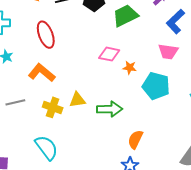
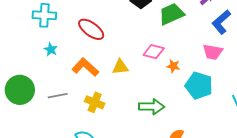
red ellipse: (46, 35) -> (91, 29), turned -36
yellow triangle: (77, 100) -> (120, 67), moved

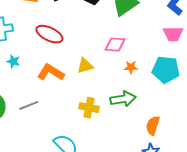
orange star: (173, 66) -> (131, 67), moved
yellow cross: (95, 102) -> (89, 108), moved

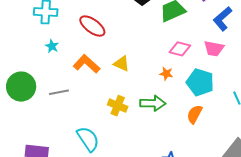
pink diamond: (115, 45) -> (180, 49), moved
yellow triangle: (85, 66) -> (122, 64), turned 30
orange semicircle: (153, 125) -> (195, 114), moved

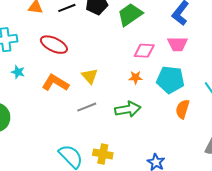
yellow triangle: (122, 64) -> (90, 76), turned 36
gray line: (59, 92) -> (87, 107), moved
yellow cross: (118, 106) -> (103, 154), moved
orange semicircle: (195, 114) -> (182, 109), moved

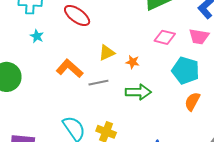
yellow triangle: (90, 76) -> (107, 53), turned 36
orange star: (136, 77) -> (133, 62), moved
orange L-shape: (55, 83) -> (70, 68), moved

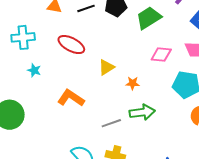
yellow triangle: (107, 53) -> (106, 67), moved
gray line: (98, 83) -> (111, 123), moved

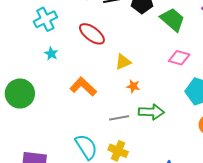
green trapezoid: (149, 18) -> (172, 20), turned 64
cyan cross: (23, 37) -> (45, 19), turned -30
orange star: (133, 83) -> (133, 86), moved

